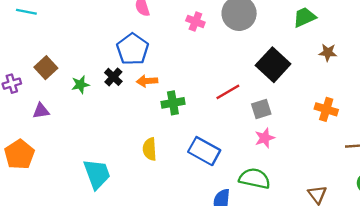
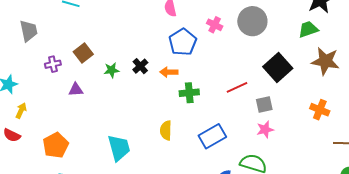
blue pentagon: (133, 49) -> (183, 42), moved
brown star: (328, 52) -> (325, 61), size x1.8
blue rectangle: (204, 151) -> (212, 136), turned -64
orange pentagon: (19, 154) -> (56, 145), moved

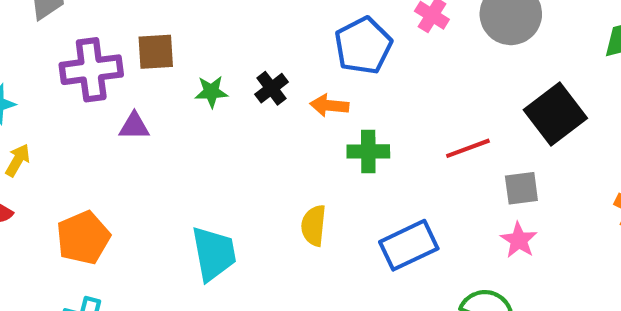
brown square: (83, 53) -> (156, 52), turned 30
purple cross: (53, 64) -> (91, 70), size x1.8
pink star: (265, 130) -> (519, 240), turned -30

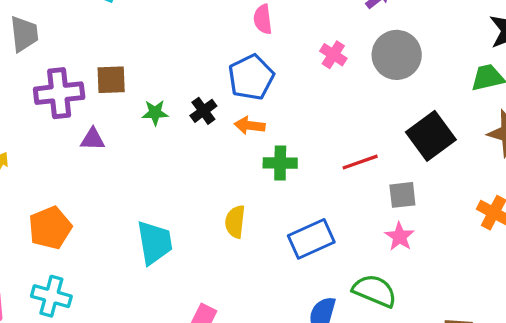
blue pentagon: (363, 46) -> (251, 77), moved

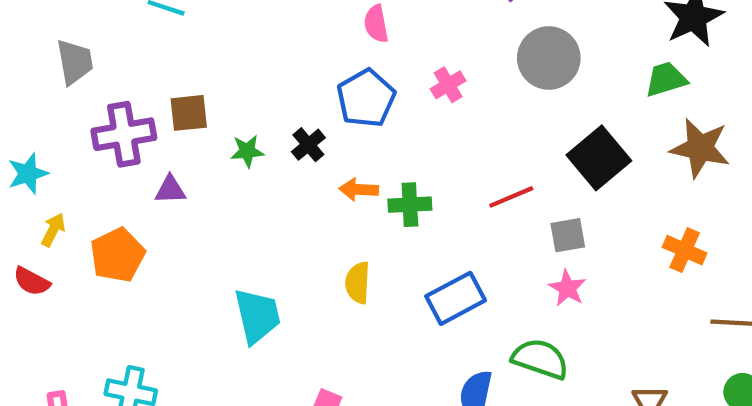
pink cross: (333, 55) -> (448, 85), moved, turned 30
orange arrow: (250, 125) -> (359, 190), moved
orange pentagon: (50, 228) -> (117, 255), moved

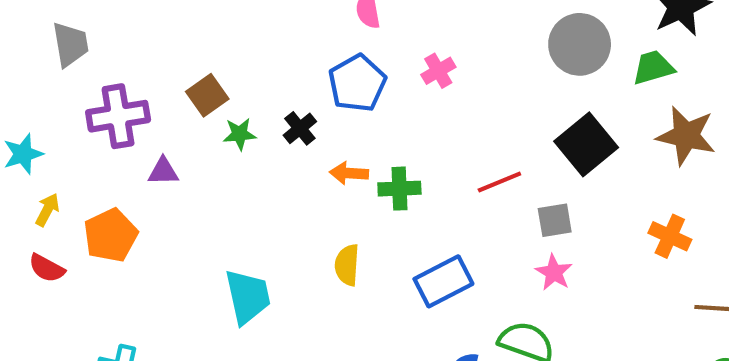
gray circle: (549, 58) -> (580, 44), moved
brown square: (189, 113) -> (207, 95), moved, turned -30
red semicircle: (32, 281) -> (47, 268), moved

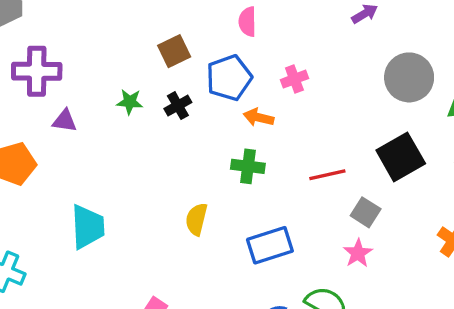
brown square: (207, 95) -> (174, 51), moved
orange arrow: (349, 173) -> (259, 117), moved
gray square: (555, 220) -> (366, 212), turned 32
cyan trapezoid: (248, 297) -> (88, 227), moved

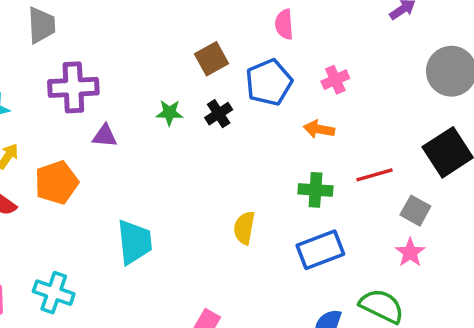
orange arrow: (259, 117) -> (319, 129), moved
green cross: (248, 166) -> (315, 190), moved

